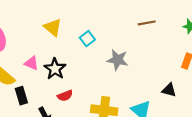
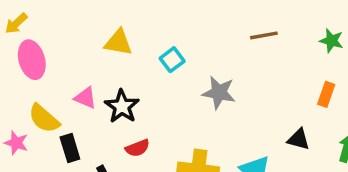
yellow triangle: (53, 27) -> (118, 42), turned -30

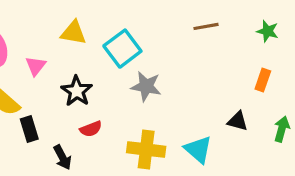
cyan square: (172, 60) -> (122, 49), size x1.6
gray star: (219, 93) -> (146, 86), moved
pink triangle: (85, 98) -> (36, 66), moved, turned 45

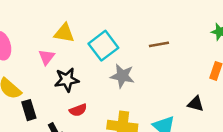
brown line: (206, 26) -> (159, 44), moved
pink triangle: (36, 66) -> (47, 57), moved
black star: (77, 91) -> (67, 80), turned 30

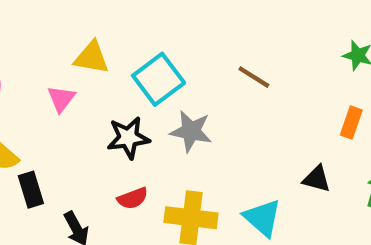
brown line: (159, 44) -> (254, 77), turned 42
black star: (67, 80) -> (128, 138), moved
red semicircle: (78, 110) -> (133, 198), moved

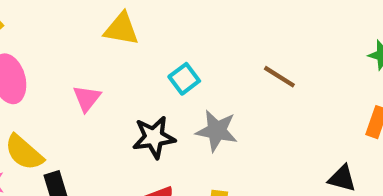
yellow triangle: (91, 58) -> (121, 29), moved
cyan square: (159, 79) -> (184, 79), size x0.6

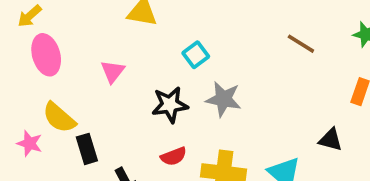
brown line: (279, 77) -> (301, 44), moved

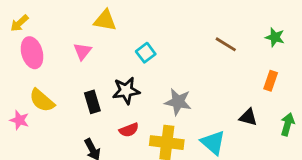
pink triangle: (113, 71) -> (83, 51), moved
gray star: (223, 99) -> (178, 102), moved
black rectangle: (87, 149) -> (92, 102), moved

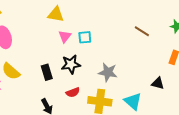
pink triangle: (83, 51) -> (65, 36), moved
cyan square: (146, 53) -> (85, 37), turned 32

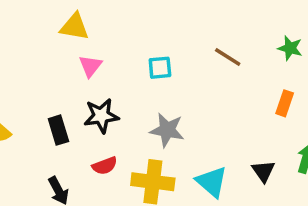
cyan square: (85, 37) -> (160, 68), moved
black triangle: (158, 83) -> (263, 171), moved, turned 40

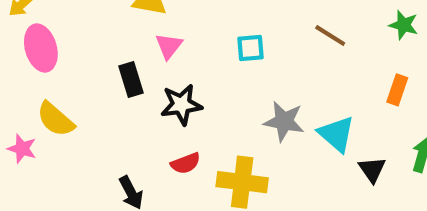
black rectangle: (58, 130) -> (131, 79), moved
gray star: (167, 130) -> (284, 121), moved
cyan triangle: (212, 182) -> (336, 134), moved

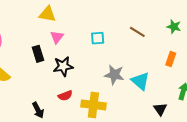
black triangle: (372, 170) -> (160, 109), moved

